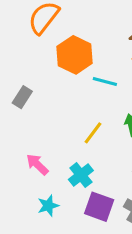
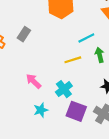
cyan line: (105, 81) -> (86, 38), moved, turned -42
yellow line: (93, 133) -> (73, 60), turned 35

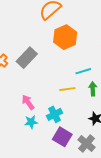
gray rectangle: (24, 34) -> (27, 58), size x1.5
cyan star: (41, 110) -> (31, 122), moved

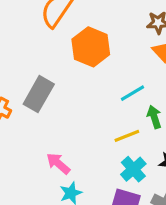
yellow line: (67, 89) -> (127, 136), moved
cyan cross: (55, 114) -> (133, 169), moved

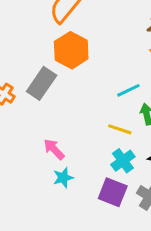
orange hexagon: (91, 47) -> (71, 50), moved
yellow line: (127, 136) -> (120, 129), turned 35

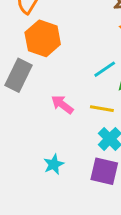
pink arrow: (54, 149) -> (62, 104), moved

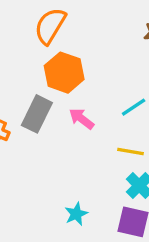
pink arrow: (62, 104) -> (81, 119), moved

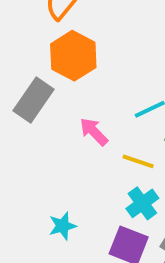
pink arrow: (81, 119) -> (94, 132), moved

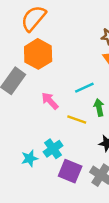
cyan cross: (142, 203) -> (53, 149), moved

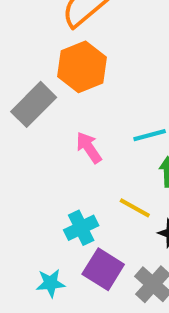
yellow line: (77, 120) -> (135, 208), moved
cyan star: (30, 158) -> (51, 283), moved

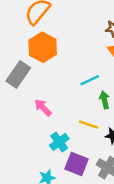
pink arrow: (89, 148) -> (43, 108), moved

